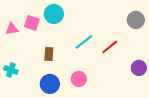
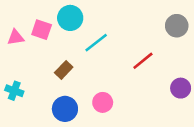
cyan line: (84, 42) -> (96, 43), moved
brown rectangle: (49, 54) -> (64, 70), turned 40

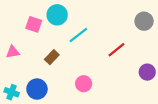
pink triangle: (16, 37) -> (13, 52), moved
cyan cross: (14, 91) -> (12, 92), moved
blue circle: (65, 109) -> (37, 89), moved

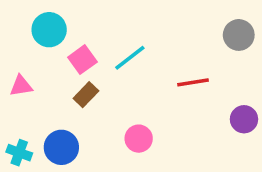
cyan circle: (57, 15) -> (49, 30), moved
pink square: (34, 24) -> (82, 60), moved, turned 35
red line: (116, 50) -> (193, 82), turned 30

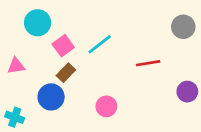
blue circle: (61, 147) -> (51, 97), moved

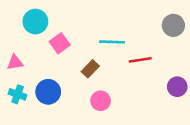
cyan line: (100, 44) -> (112, 42), moved, turned 40
brown rectangle: (66, 73) -> (90, 69), moved
cyan cross: (15, 117) -> (18, 94), moved

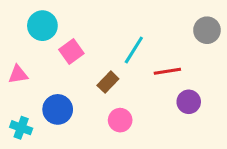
cyan line: (112, 42) -> (134, 50), turned -60
purple circle: (177, 87) -> (189, 102), moved
cyan cross: (18, 94) -> (21, 128), moved

